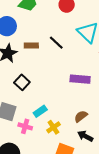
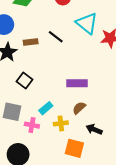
purple rectangle: (80, 79) -> (77, 83), moved
brown semicircle: (81, 116) -> (79, 108), moved
yellow cross: (53, 127) -> (61, 123), turned 32

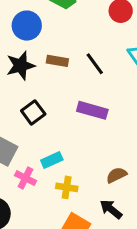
purple rectangle: (77, 83) -> (92, 110), moved
brown semicircle: (79, 108) -> (116, 175), moved

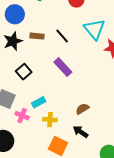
purple rectangle: (92, 110) -> (63, 67), turned 36

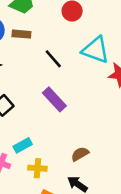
cyan triangle: (94, 29) -> (96, 50), turned -30
brown rectangle: (37, 36) -> (21, 34), moved

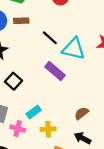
cyan triangle: (96, 50) -> (74, 49), moved

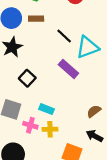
cyan triangle: (74, 49) -> (87, 47), turned -35
cyan rectangle: (34, 112) -> (46, 109), turned 56
yellow cross: (48, 129) -> (50, 129), moved

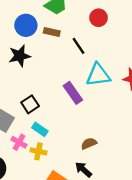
black line: (64, 36) -> (79, 46), moved
black square: (27, 78) -> (30, 104), moved

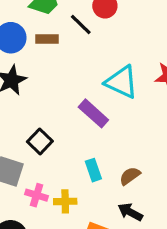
black line: (79, 46) -> (81, 24), moved
cyan triangle: (98, 75) -> (122, 82), turned 45
cyan rectangle: (40, 129) -> (93, 170), moved, turned 49

